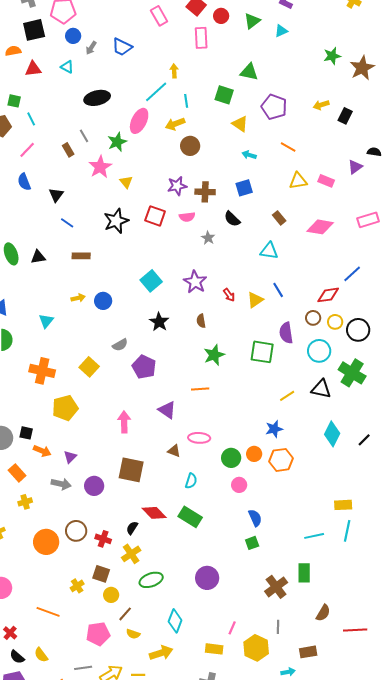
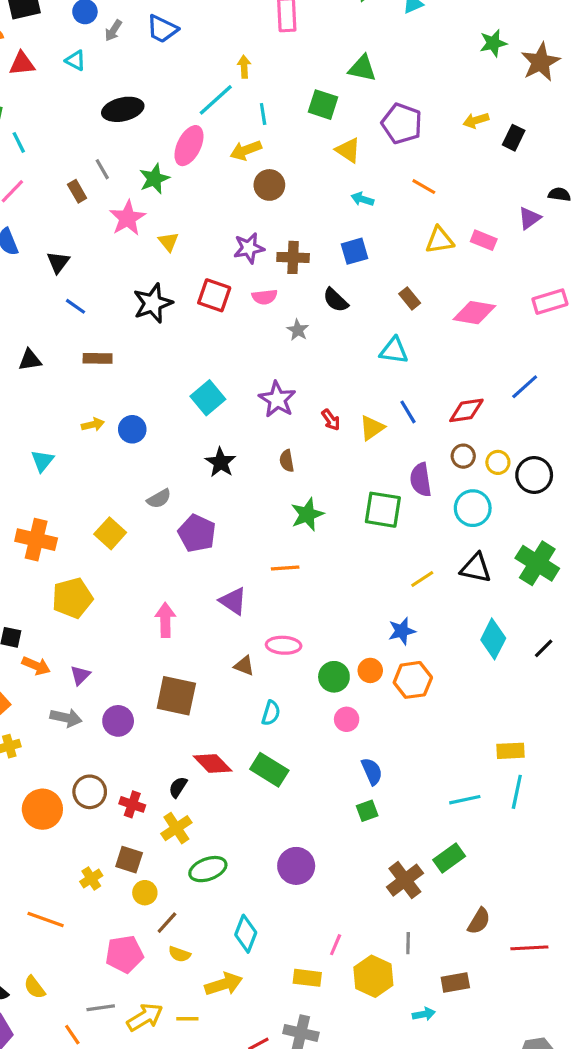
red diamond: (328, 295) -> (466, 410), moved
green cross: (352, 373) -> (537, 563), moved
green rectangle: (304, 573) -> (449, 858), turned 54

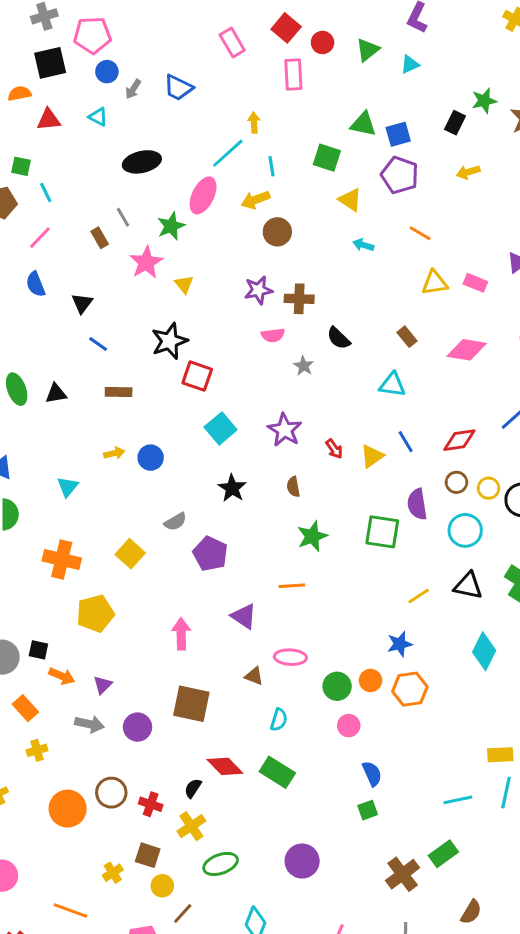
black rectangle: (514, 138) -> (455, 123), moved
blue square: (354, 251) -> (398, 134), moved
red square: (214, 295) -> (197, 376), moved

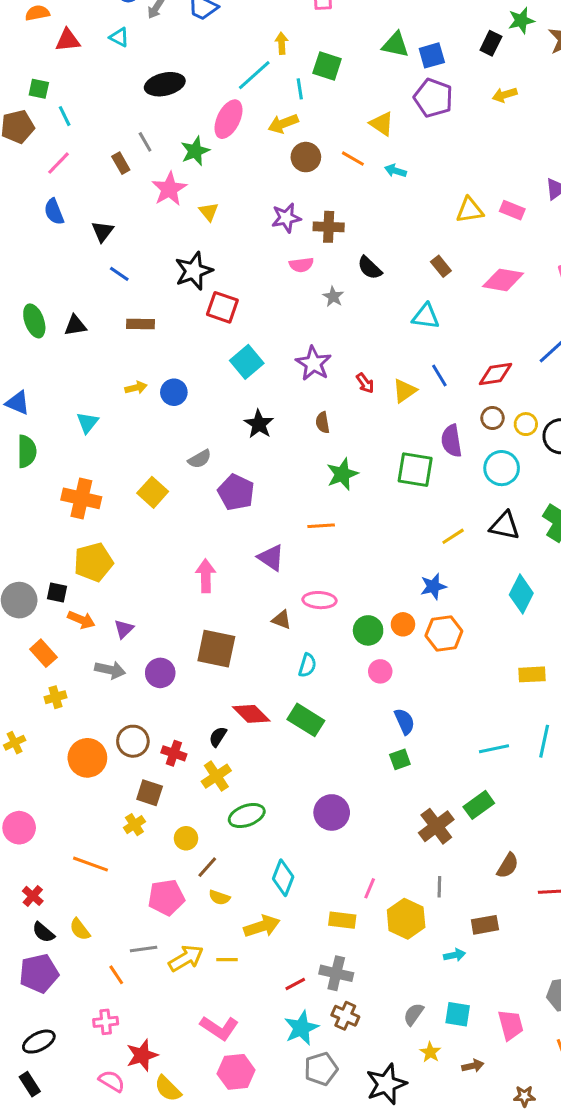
green square: (327, 158) -> (327, 66), moved
orange line: (420, 233) -> (353, 159), moved
yellow pentagon: (95, 613) -> (93, 562), moved
yellow rectangle: (500, 755) -> (532, 674), moved
brown square: (148, 855) -> (150, 793), moved

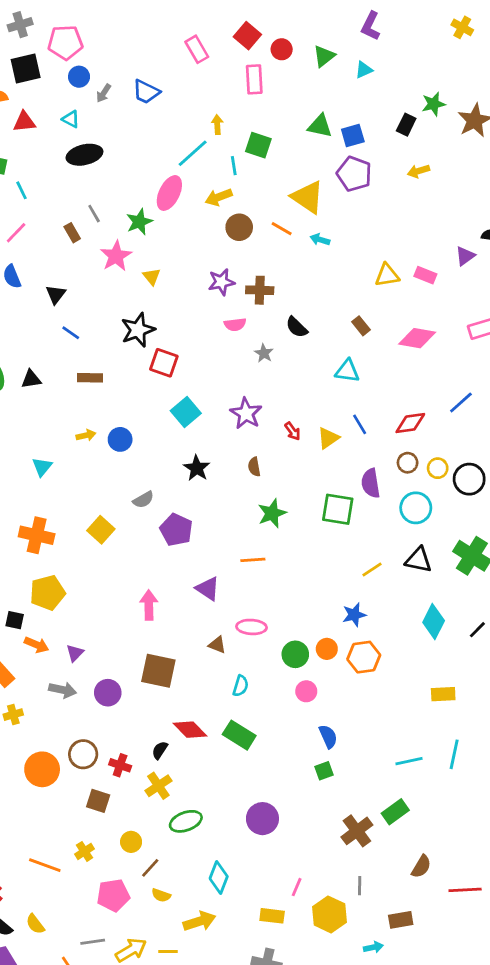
black ellipse: (165, 84) -> (84, 155), moved
yellow triangle: (382, 124) -> (308, 197), size x1.5
yellow cross: (134, 825) -> (84, 851), moved

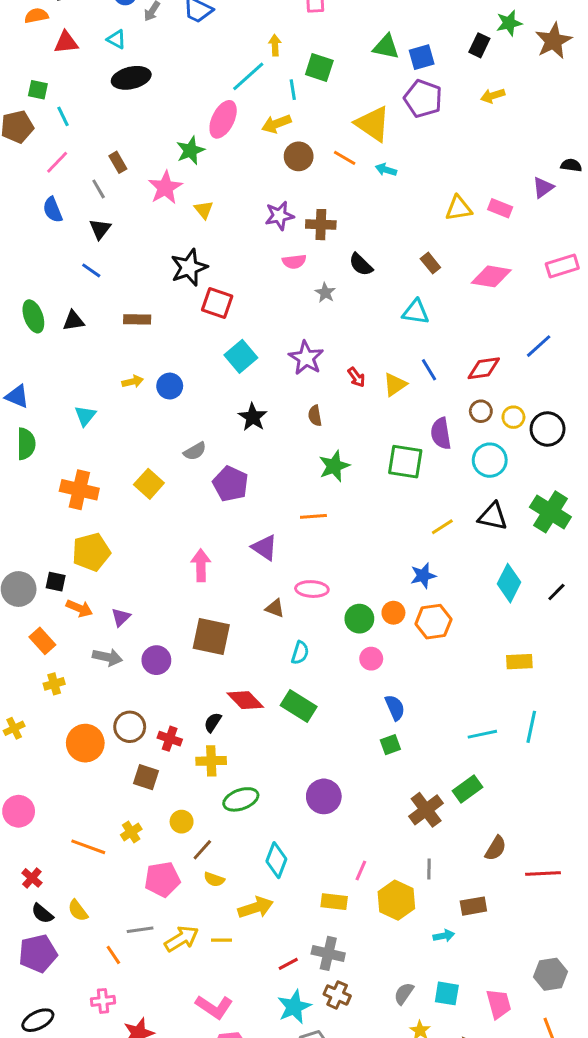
gray line: (94, 214) -> (99, 189), moved
blue line: (71, 333) -> (91, 270), moved
yellow cross: (158, 786) -> (211, 761), turned 32

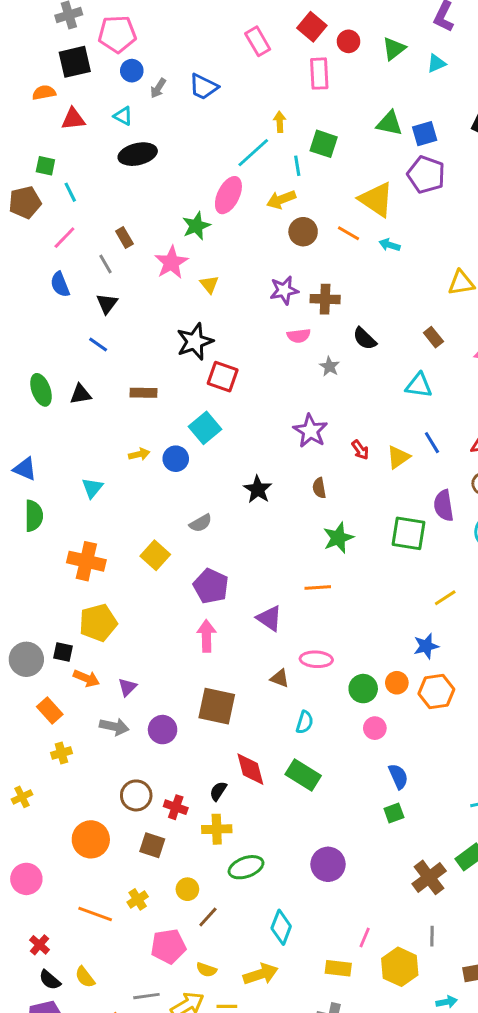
cyan square: (241, 356) -> (205, 428), moved
purple pentagon: (230, 484) -> (211, 586), moved
red diamond: (245, 700) -> (250, 769), turned 30
orange circle: (85, 743) -> (91, 839), moved
yellow semicircle: (214, 879) -> (206, 970), moved

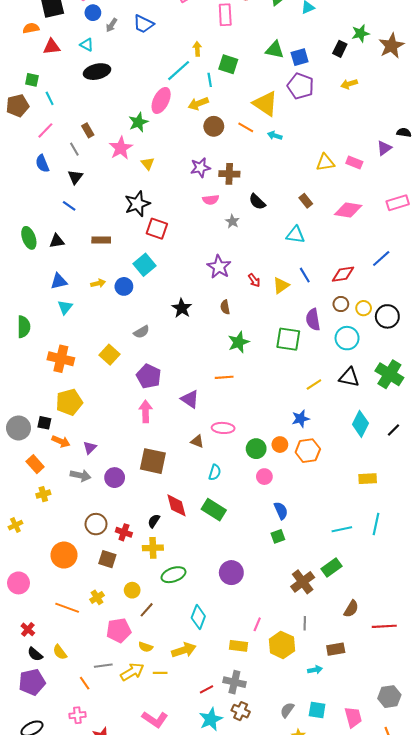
blue triangle: (25, 469) -> (59, 281), moved, turned -36

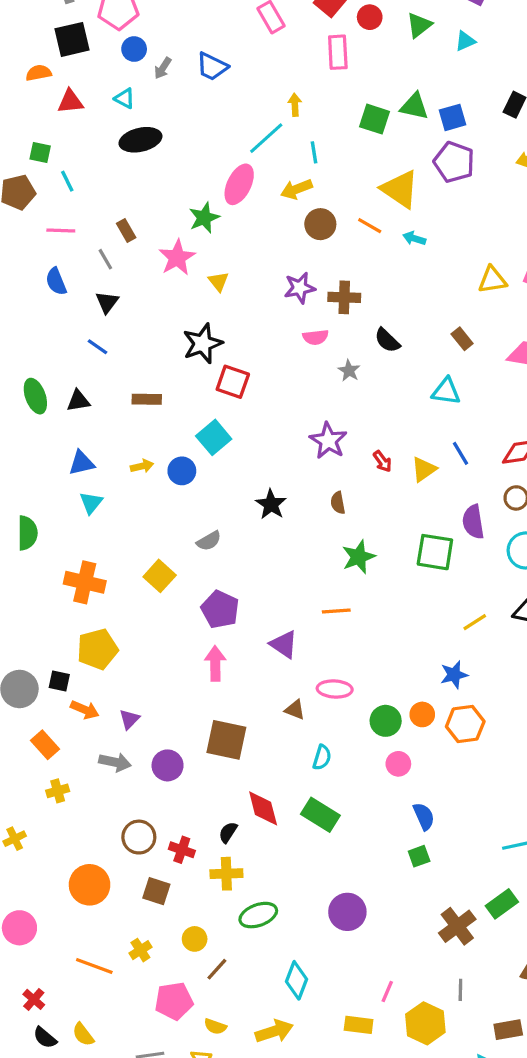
green square: (228, 64) -> (374, 119), moved
pink line: (45, 130) -> (61, 230), turned 48

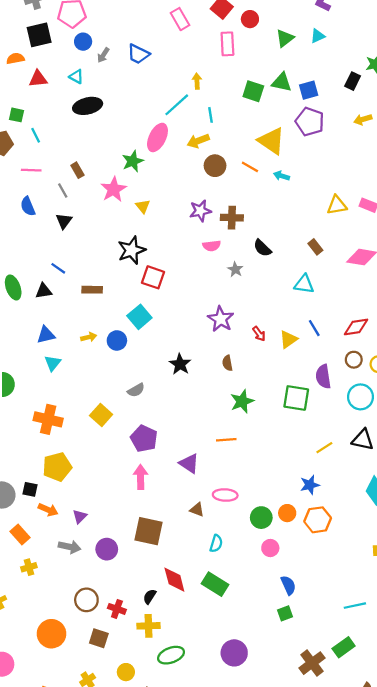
green triangle: (419, 25) -> (285, 38), moved
blue line: (97, 347) -> (58, 268), moved

